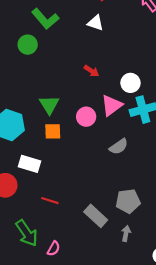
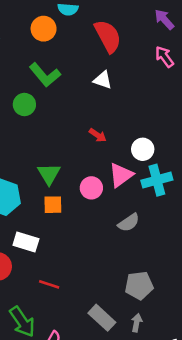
gray rectangle: (96, 216) -> (102, 318), moved

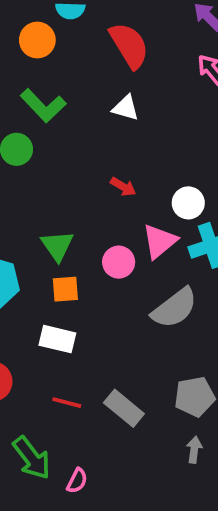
gray semicircle: (129, 223) -> (175, 308), size x1.5
white rectangle: (26, 242) -> (57, 339), moved
gray rectangle: (102, 318) -> (124, 408), moved

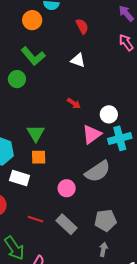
red semicircle: (129, 45) -> (82, 26), size x0.6
pink circle: (119, 262) -> (67, 188), moved
white rectangle: (57, 339) -> (20, 178), moved

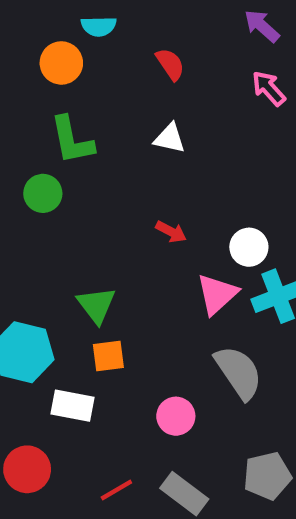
green L-shape: (33, 56) -> (72, 140), turned 35
gray semicircle: (98, 171) -> (239, 372), turned -84
red line: (35, 219) -> (116, 490), turned -42

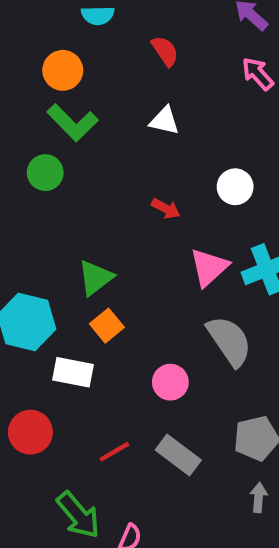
orange circle: (61, 63) -> (63, 70), moved
green L-shape: (72, 140) -> (73, 123), turned -33
white circle: (249, 247) -> (235, 187), moved
green triangle: (96, 305) -> (96, 278), turned 30
orange square: (108, 356) -> (107, 326), turned -32

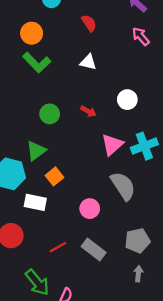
green circle: (45, 173) -> (50, 114), moved
green triangle: (96, 278) -> (36, 151), moved

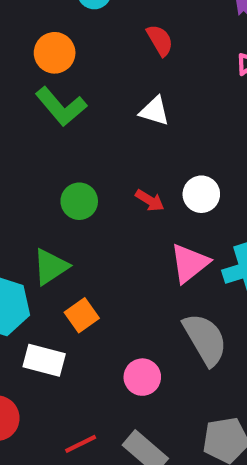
white circle: (127, 100) -> (201, 194), moved

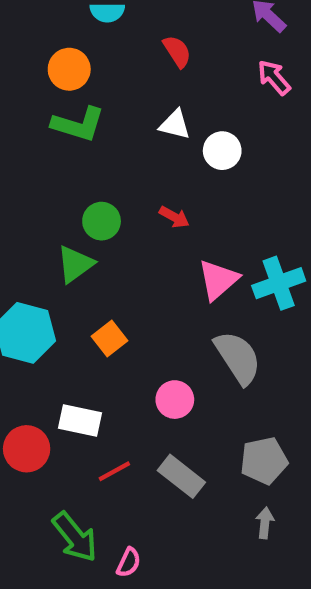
green L-shape: (61, 106) -> (78, 124), turned -30
white circle: (201, 194) -> (222, 151), moved
green triangle: (51, 267) -> (75, 264), moved
white rectangle: (44, 360) -> (80, 421), moved

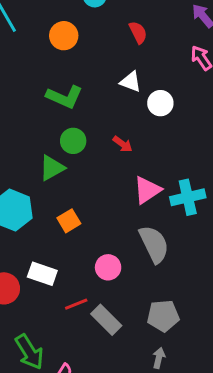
green L-shape: (78, 124) -> (64, 97), moved
red line: (114, 471) -> (76, 304), moved

